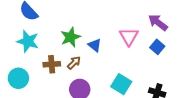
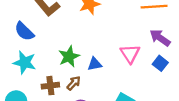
blue triangle: (95, 45) -> (95, 64), turned -48

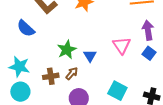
purple arrow: (160, 38) -> (148, 30), turned 48
cyan star: (25, 63) -> (19, 67), moved
blue triangle: (95, 64) -> (90, 56), turned -48

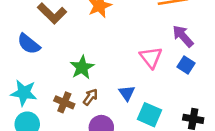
purple arrow: (148, 30) -> (183, 36), turned -30
blue triangle: (90, 56) -> (127, 93), moved
brown cross: (51, 76) -> (64, 102), turned 35

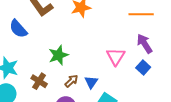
brown arrow: (90, 97) -> (71, 81), moved

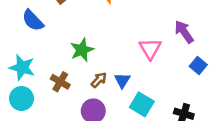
blue square: (143, 68) -> (198, 66), moved

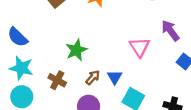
blue semicircle: (33, 20) -> (18, 37), moved

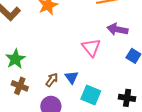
purple arrow: (170, 31) -> (117, 29), turned -36
green star: (76, 50) -> (15, 59), moved

